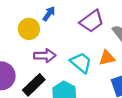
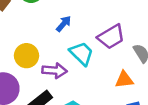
yellow circle: (29, 29) -> (27, 56), moved
cyan trapezoid: (81, 63) -> (82, 53), moved

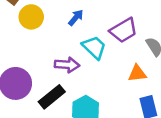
yellow circle: (27, 56) -> (31, 17), moved

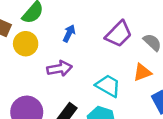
cyan trapezoid: (94, 47) -> (108, 86), moved
purple arrow: (67, 65) -> (60, 69), moved

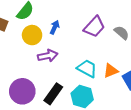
yellow circle: (26, 44) -> (32, 35), moved
orange triangle: (142, 72) -> (111, 71), moved

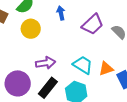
blue arrow: (55, 27) -> (61, 13), moved, turned -40
purple arrow: (48, 56) -> (46, 63), moved

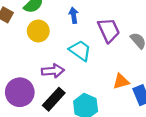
purple trapezoid: (93, 24) -> (109, 30), turned -75
cyan trapezoid: (83, 65) -> (80, 51), moved

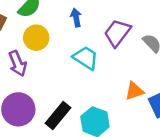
purple trapezoid: (109, 30) -> (117, 33), turned -115
purple arrow: (53, 71) -> (18, 63), moved, turned 75

